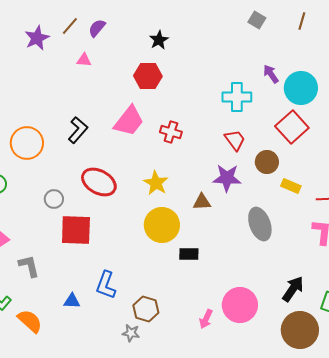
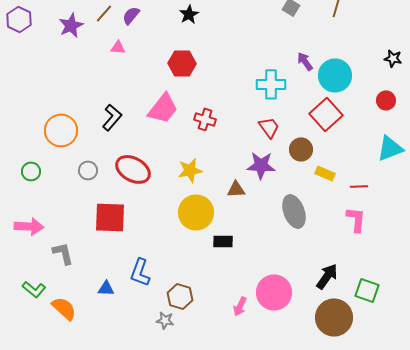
black star: (159, 40) -> (189, 14), moved
yellow star: (156, 183) -> (190, 170), turned 30
gray circle: (54, 199) -> (88, 170), moved

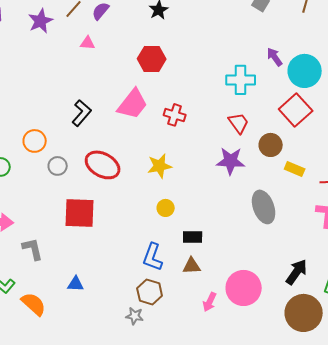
orange circle: (61, 130) -> (35, 141), moved, size x0.7
brown triangle: (236, 189) -> (192, 266), moved
yellow circle: (196, 212) -> (166, 208), size x0.5
blue L-shape: (140, 272) -> (153, 257), moved

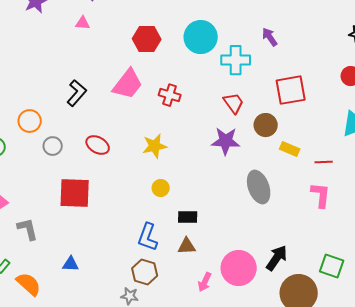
cyan circle: (305, 71) -> (201, 37), moved
red square: (296, 110) -> (291, 90), turned 32
red ellipse: (103, 165) -> (98, 145), size x0.7
black arrow: (297, 272) -> (277, 258), moved

